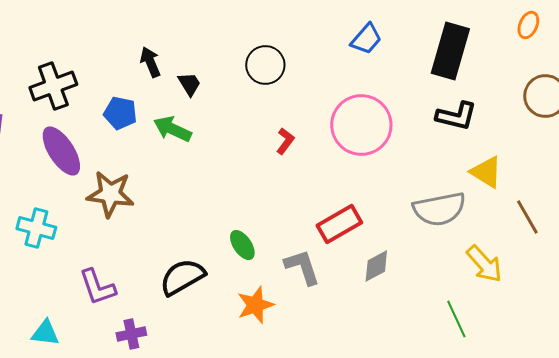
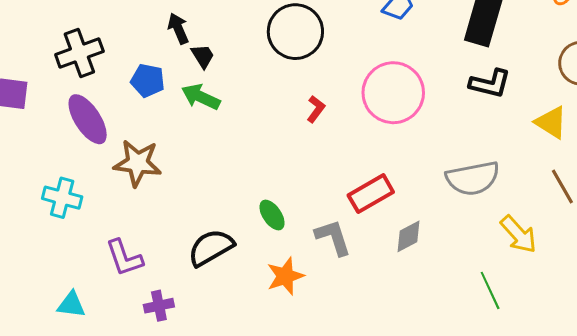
black circle: (265, 65) -> (295, 32), size x1.4
black trapezoid: (189, 84) -> (203, 56), moved
yellow triangle: (486, 172) -> (551, 122), moved

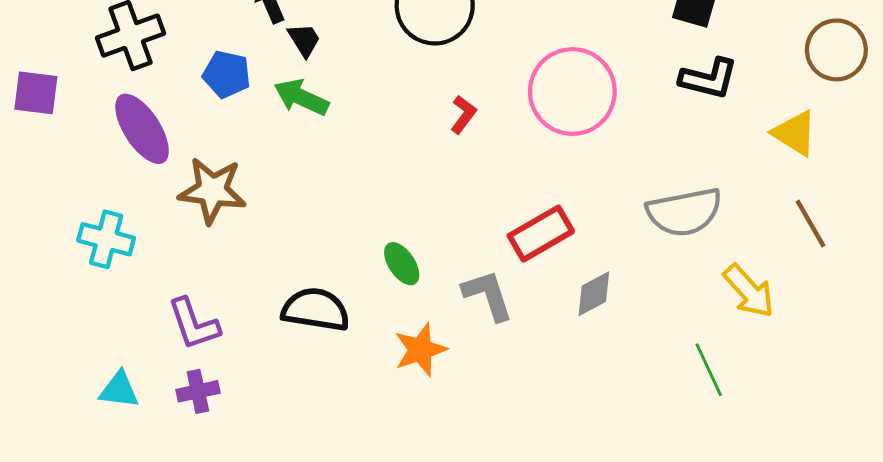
black semicircle: (211, 248) -> (316, 310), turned 39
purple cross: (159, 306) -> (198, 391), moved

